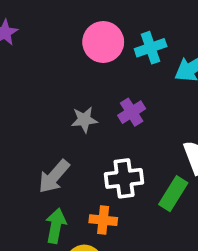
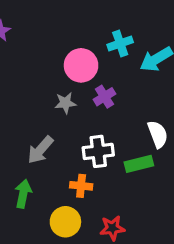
pink circle: (103, 42) -> (81, 65), moved
green rectangle: (173, 194) -> (139, 164), turned 44
green arrow: (56, 226) -> (23, 194), moved

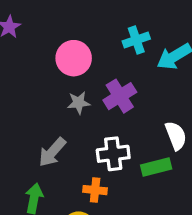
pink circle: (81, 65) -> (74, 58), moved
purple cross: (105, 97) -> (120, 96), size x1.4

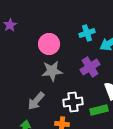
purple cross: (120, 96) -> (90, 67), moved
gray star: (79, 103) -> (52, 71), size x1.5

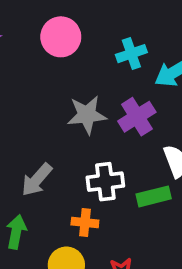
pink circle: (49, 44) -> (61, 37), moved
gray star: (52, 71) -> (87, 115), moved

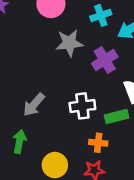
gray star: (87, 115) -> (69, 43), moved
orange cross: (85, 222) -> (98, 143), moved

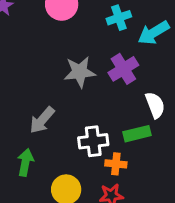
gray star: (69, 43) -> (80, 72), moved
white cross: (82, 106) -> (93, 141), moved

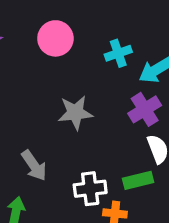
purple cross: (123, 69) -> (145, 109), moved
gray arrow: (42, 120) -> (34, 166), turned -76

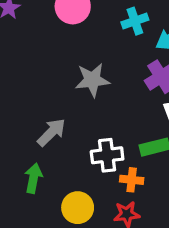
gray arrow: (34, 166) -> (51, 132), turned -100

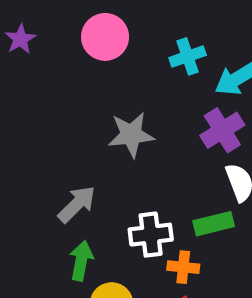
green arrow: (33, 178) -> (81, 261), moved

